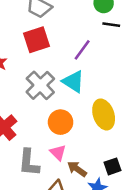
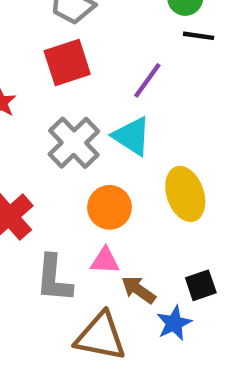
pink triangle: (58, 152) -> (105, 261), turned -42

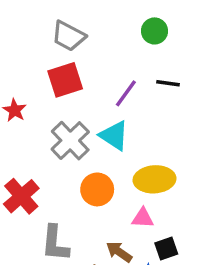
black line: (199, 36) -> (168, 83), moved
yellow ellipse: (185, 194) -> (154, 179), turned -75
pink triangle: (105, 261) -> (143, 218), moved

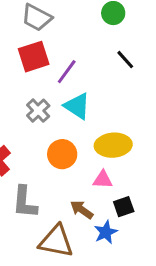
black line: (168, 83) -> (125, 60), turned 40
purple line: (126, 93) -> (67, 72), moved
gray cross: (70, 141) -> (38, 111), size x0.7

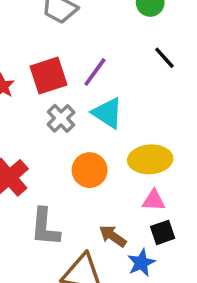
red square: (34, 57) -> (49, 76), moved
pink triangle: (103, 180) -> (154, 200), moved

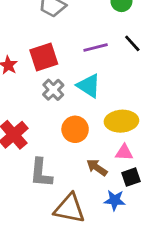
purple line: (95, 72) -> (96, 47), moved, turned 40
brown arrow: (113, 236) -> (97, 168), moved
blue star: (141, 263) -> (115, 200), turned 30

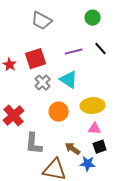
brown arrow: (97, 168) -> (73, 149), moved

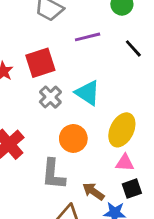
purple line: (74, 52) -> (88, 37), moved
yellow ellipse: (93, 106) -> (122, 130), turned -60
gray L-shape: (34, 144) -> (53, 174), moved

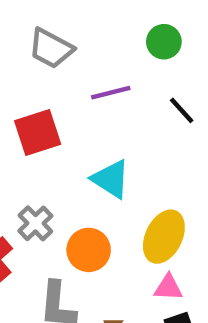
gray cross: (50, 97) -> (35, 223), moved

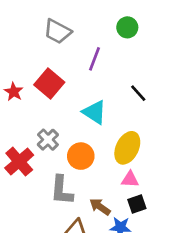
purple line: (111, 93) -> (94, 59), turned -55
black line: (182, 110) -> (138, 93), moved
red square: (38, 133) -> (49, 84), turned -32

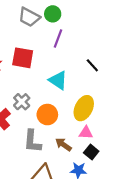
green circle: (127, 27) -> (53, 14), moved
red square: (49, 84) -> (23, 58), turned -30
black square: (137, 204) -> (91, 152), turned -32
brown arrow: (100, 207) -> (63, 145), moved

